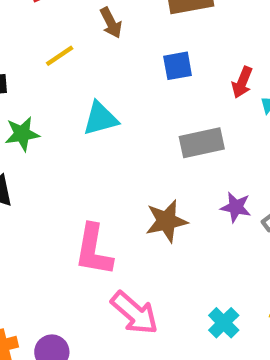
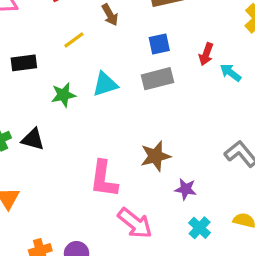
green star: (22, 134) -> (63, 95), moved
gray rectangle: (202, 143) -> (158, 79), moved
purple star: (236, 207) -> (186, 189), moved

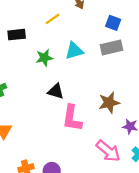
blue square: (159, 44) -> (113, 23), turned 32
black triangle: (33, 139) -> (56, 91), moved
pink arrow: (135, 223) -> (108, 151), moved

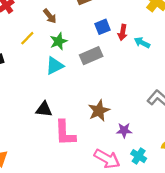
blue square: (113, 23) -> (102, 27), moved, turned -32
green star: (44, 58) -> (59, 41), moved

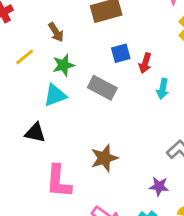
cyan arrow: (142, 43) -> (163, 89), moved, turned -112
gray rectangle: (91, 56) -> (102, 88), turned 45
black triangle: (44, 109) -> (35, 133), moved
purple star: (124, 130) -> (159, 186), moved

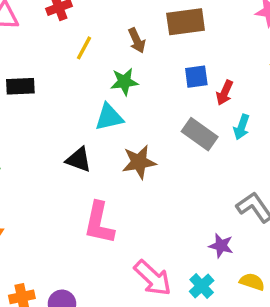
brown arrow: (56, 32) -> (137, 40), moved
yellow line: (25, 57) -> (84, 48), moved, turned -30
gray rectangle: (102, 88) -> (200, 134), moved
brown star: (104, 158) -> (139, 162), moved

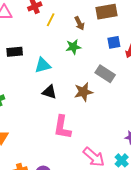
yellow line: (84, 48) -> (51, 20), moved
cyan triangle: (109, 117) -> (43, 65), moved
gray rectangle: (200, 134) -> (105, 74), moved

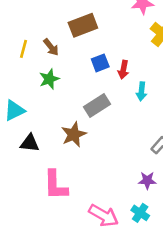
yellow line: (51, 20) -> (24, 49), moved
gray rectangle: (105, 74) -> (97, 105), turned -54

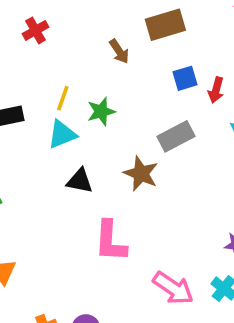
yellow line: (24, 49) -> (63, 98), moved
green star: (49, 79) -> (101, 112), moved
brown star: (74, 134) -> (141, 174), turned -30

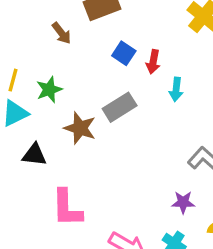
blue square: (185, 78) -> (124, 53), turned -35
brown star: (141, 174) -> (80, 128), moved

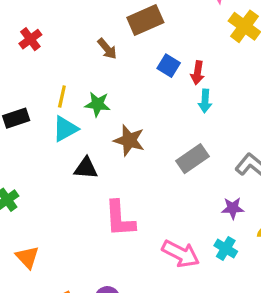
cyan arrow: (176, 89) -> (205, 101), moved
green star: (49, 90) -> (97, 104), turned 30
gray rectangle: (120, 107) -> (192, 159), moved

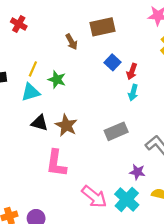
red cross: (30, 39) -> (19, 24), turned -35
brown star: (129, 140) -> (66, 125), moved
cyan cross: (226, 248) -> (127, 199), size x1.5

